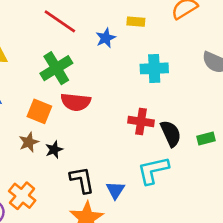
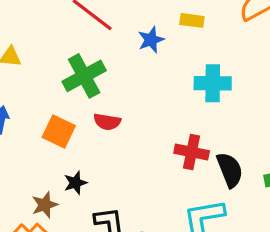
red semicircle: (76, 102) -> (107, 122), size x0.7
brown star: (29, 142) -> (45, 205), moved

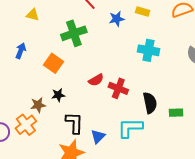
red semicircle: (107, 122) -> (96, 80), moved, turned -49
red cross: (192, 152) -> (118, 88), moved

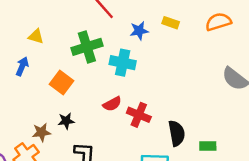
yellow triangle: (33, 15) -> (36, 36), moved
cyan cross: (148, 50) -> (123, 63), moved

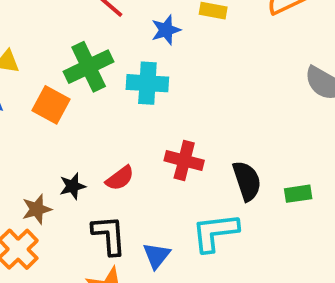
orange square: (61, 83) -> (51, 105), moved
red semicircle: (112, 104) -> (120, 178), moved

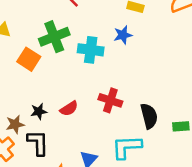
blue star: (166, 30) -> (123, 35), moved
black L-shape: (109, 235) -> (38, 143), moved

